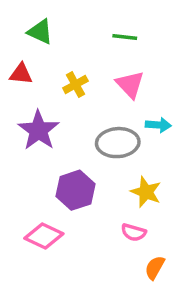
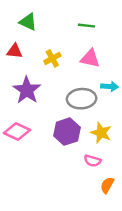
pink triangle: (130, 85) -> (90, 58), turned -35
purple hexagon: (75, 190) -> (67, 132), moved
pink diamond: (44, 236) -> (17, 132), moved

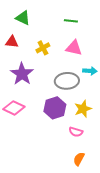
yellow star: (101, 133) -> (83, 109), turned 30
orange semicircle: (107, 185) -> (79, 159), moved

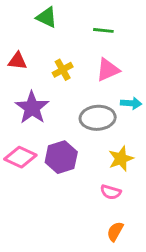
green triangle: (23, 18) -> (47, 17), moved
pink triangle: (74, 48) -> (108, 70), turned -36
purple hexagon: (55, 108) -> (61, 157), moved

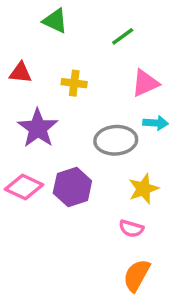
green line: (103, 30) -> (123, 36), turned -42
yellow cross: (63, 70) -> (74, 83), turned 36
pink triangle: (108, 70) -> (145, 83), moved
orange semicircle: (115, 231) -> (137, 275), size x1.4

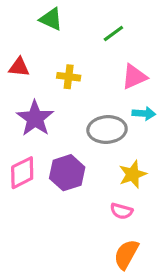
pink diamond: (24, 187) -> (22, 173), turned -52

